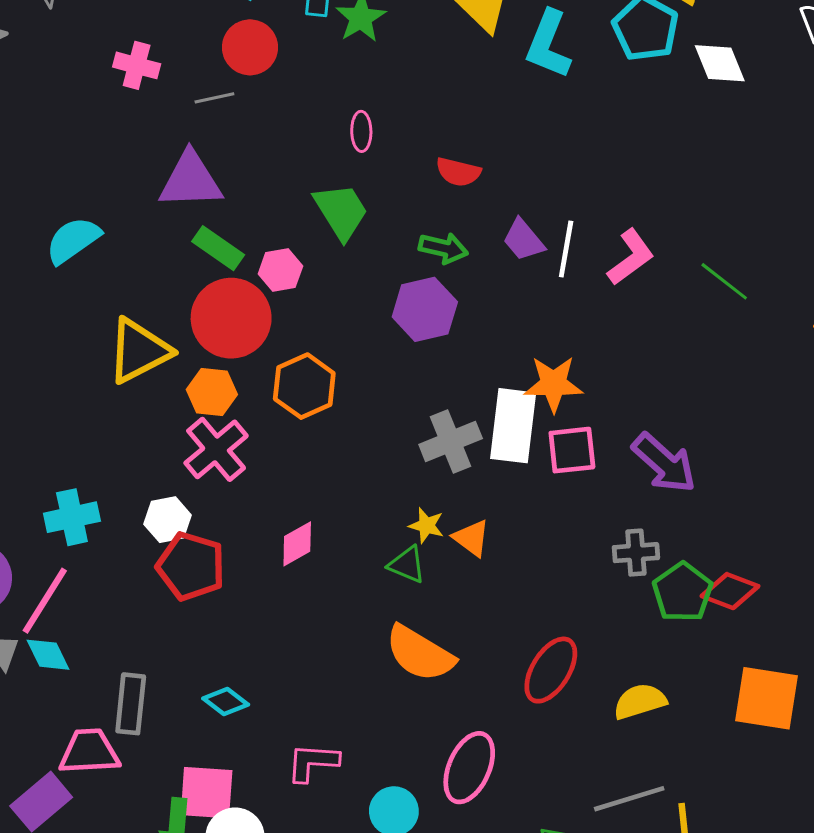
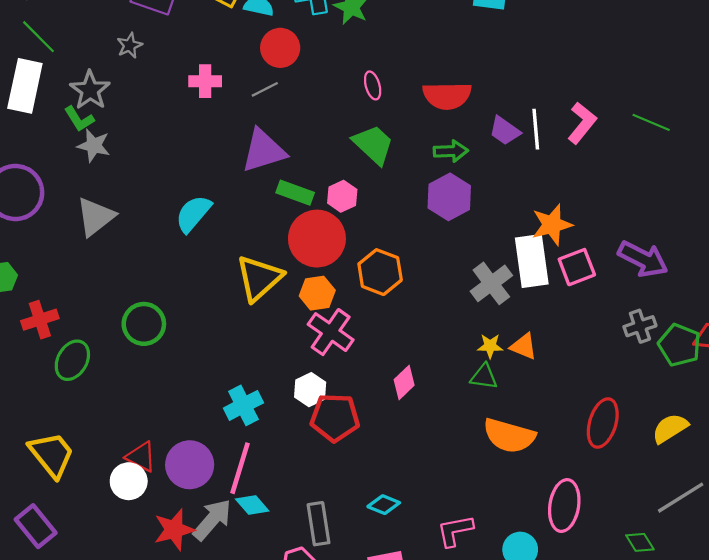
red semicircle: (458, 172) -> (447, 96), size x1.5

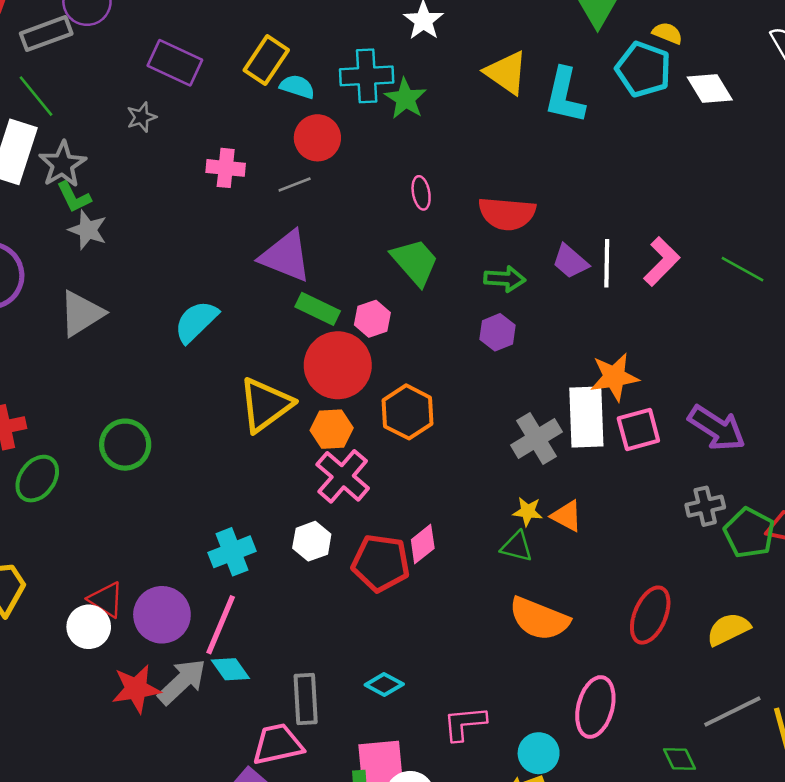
gray star: (90, 90) -> (63, 164), moved
purple triangle: (264, 151) -> (286, 256), turned 33
purple hexagon: (449, 197) -> (497, 332), size x0.7
red pentagon: (335, 418) -> (381, 563), moved

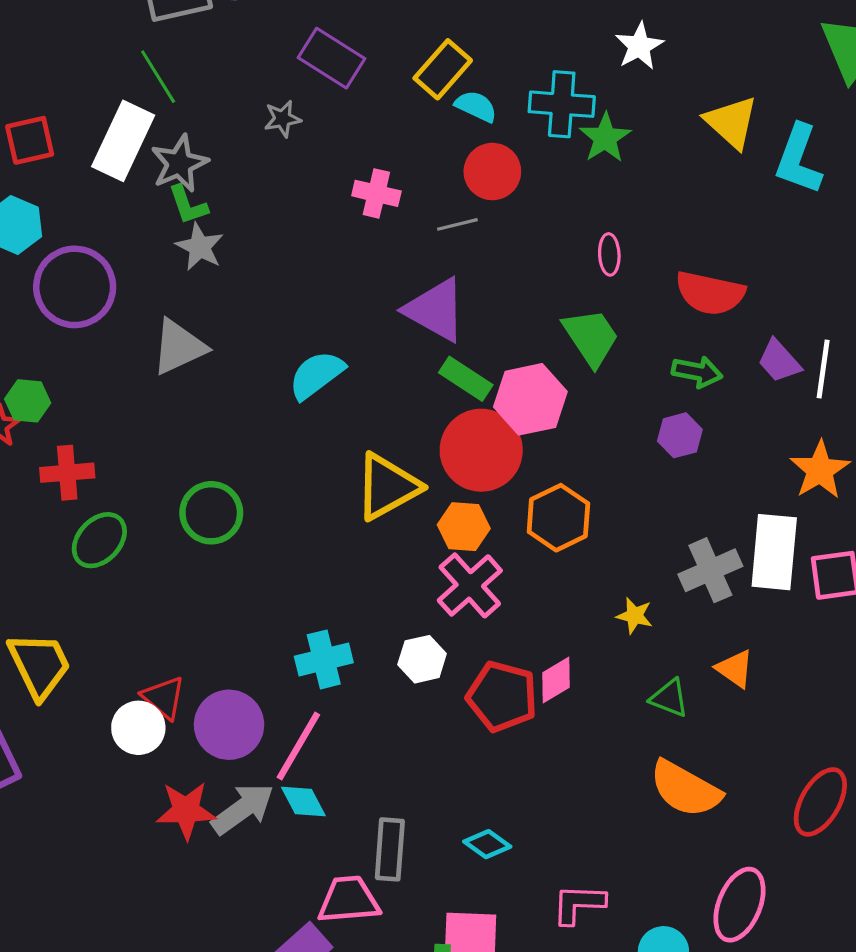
pink hexagon: (372, 319) -> (530, 399), size x1.6
orange star: (614, 377) -> (820, 470), moved, turned -30
yellow star: (528, 512) -> (635, 616), moved

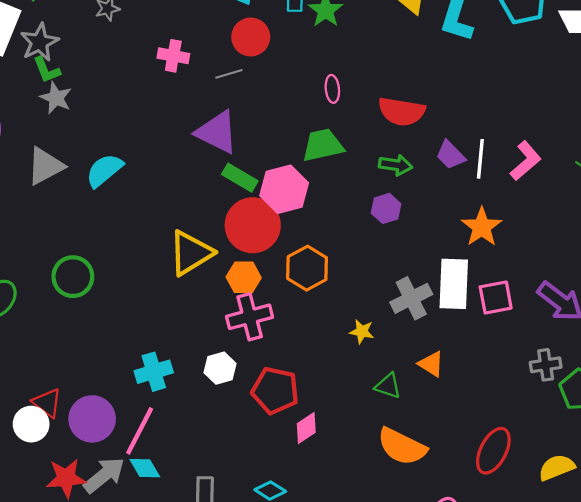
green trapezoid: (591, 337) -> (323, 145), turned -66
cyan semicircle: (316, 375) -> (104, 170), moved
pink cross: (470, 585) -> (250, 317), turned 30
pink diamond: (556, 680) -> (306, 428), moved

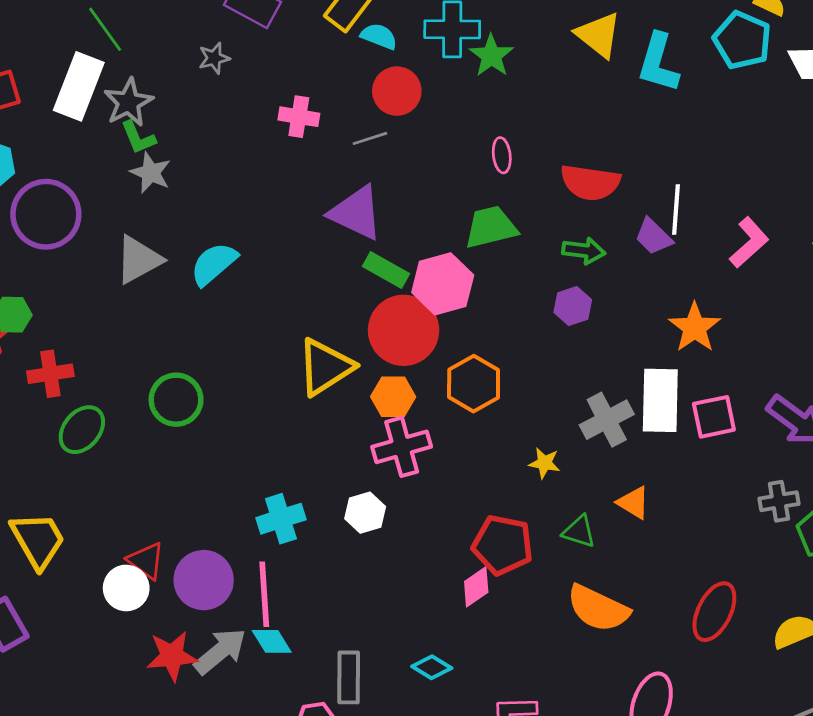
white line: (480, 159) -> (676, 209), moved
red pentagon: (275, 391) -> (503, 545), moved
pink line: (140, 431) -> (264, 594), turned -30

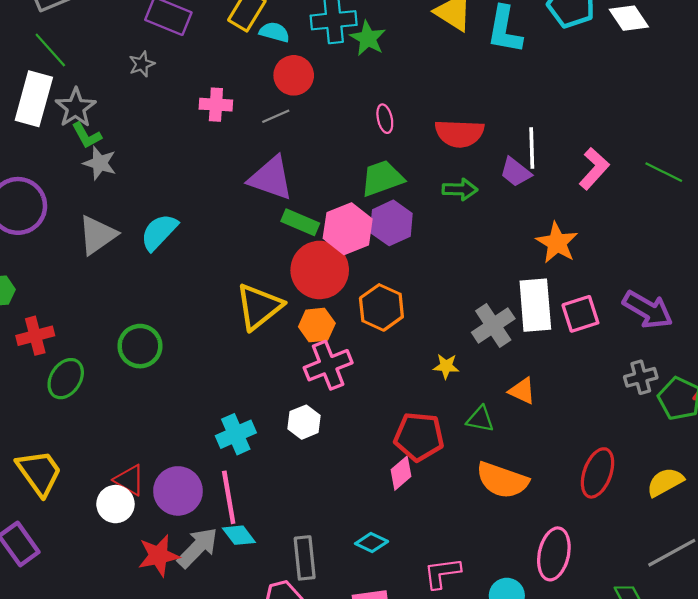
purple hexagon: (573, 306) -> (391, 223), moved, size x1.4

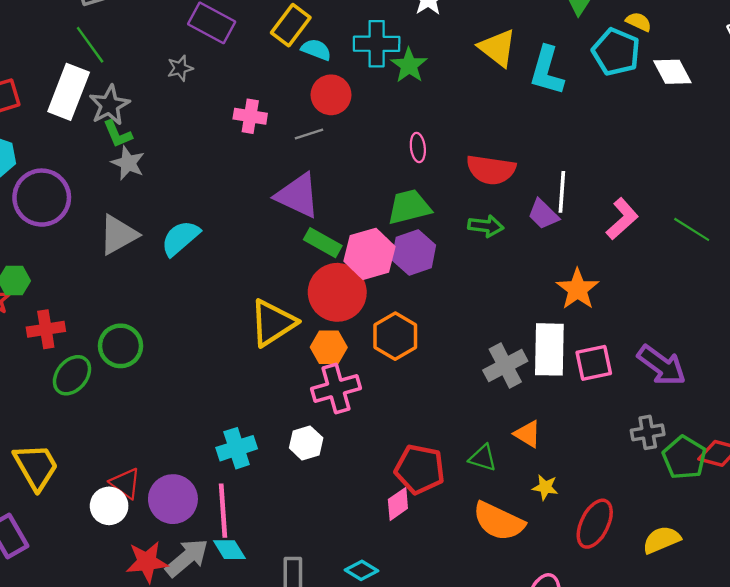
green circle: (140, 346) -> (121, 346), moved
yellow star: (446, 366) -> (545, 487), moved

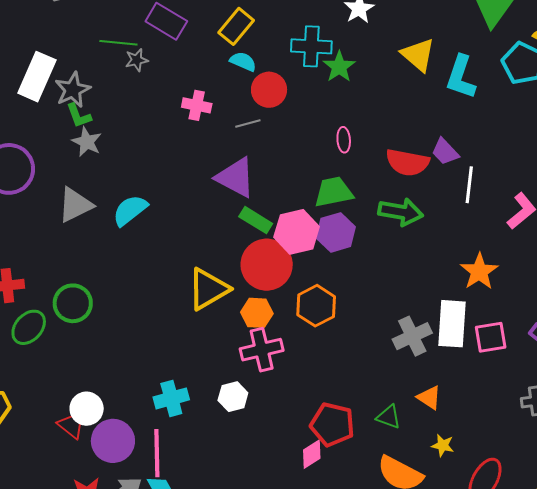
green line: (90, 45) -> (118, 43), moved, turned -51
cyan semicircle: (316, 50) -> (243, 61), moved
purple trapezoid: (543, 214) -> (445, 152), moved
green arrow: (486, 226) -> (401, 212), size x1.4
white circle: (109, 506) -> (87, 409), moved

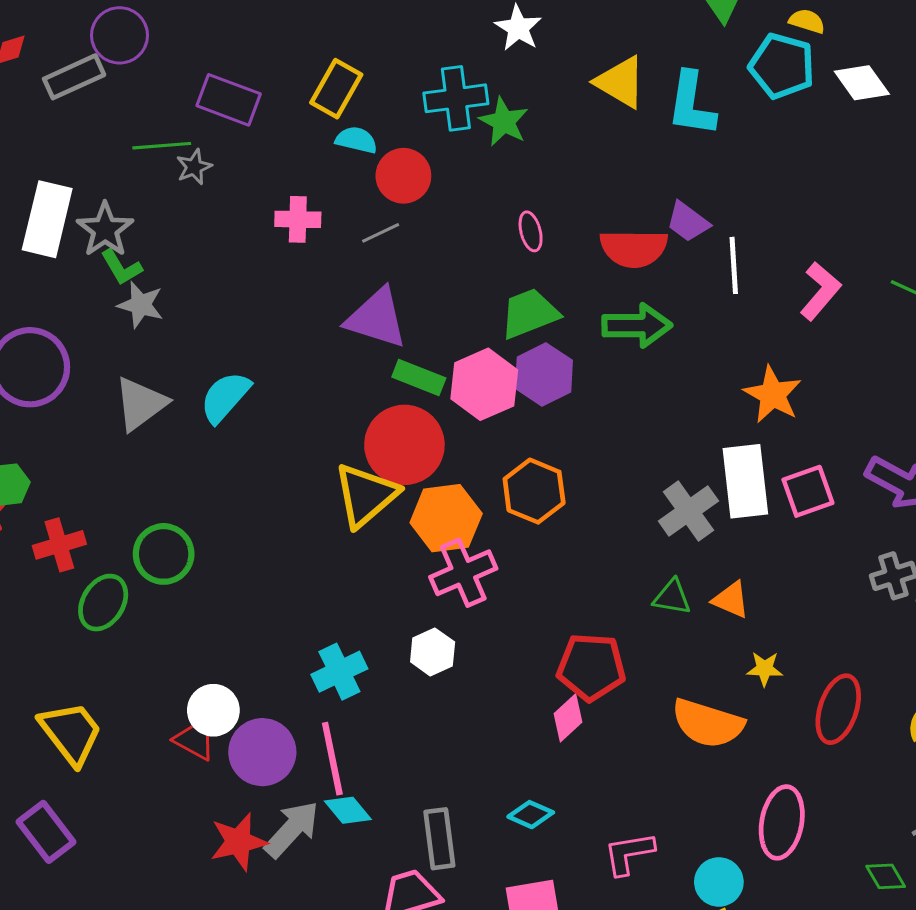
red circle: (267, 265) -> (404, 445), moved
orange hexagon: (257, 313) -> (446, 518), size x1.4
green triangle: (389, 417) -> (672, 597), moved

